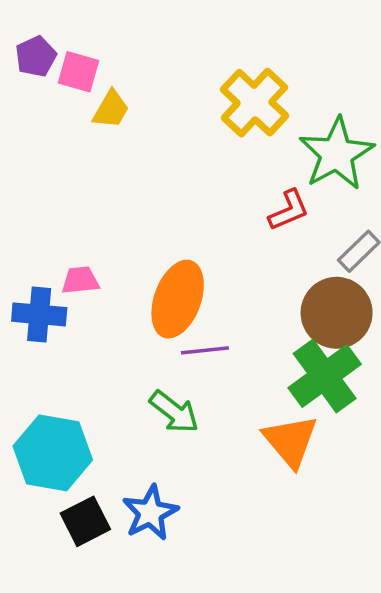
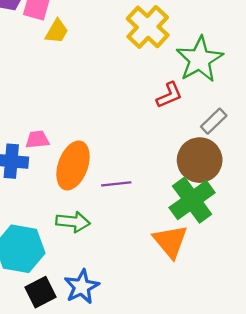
orange ellipse: (178, 299) -> (73, 165), moved
green arrow: (174, 412) -> (73, 222), moved, turned -32

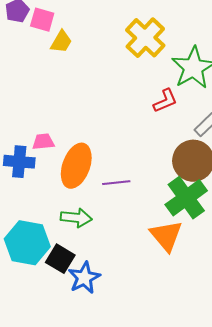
black square: (40, 292) -> (60, 259), moved, turned -32

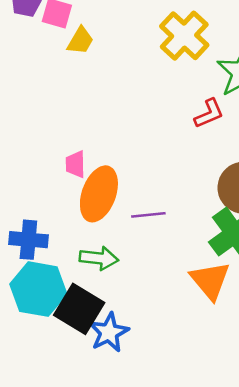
pink trapezoid: (43, 142) -> (75, 164), moved, turned -85
blue cross: (19, 162) -> (28, 240), moved
black square: (60, 259) -> (79, 309), size x1.4

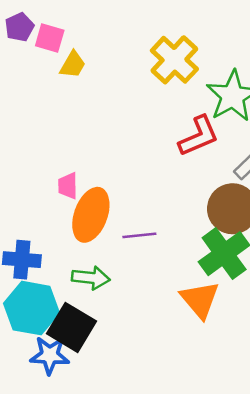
red L-shape: (209, 114) -> (199, 136), size x1.4
blue star: (109, 332) -> (50, 355), moved, turned 30

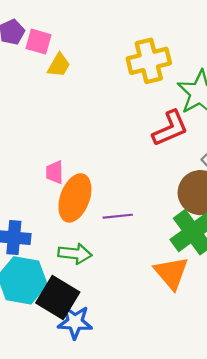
yellow cross: (174, 60) -> (149, 61), turned 33
blue star: (50, 355) -> (75, 322), moved

